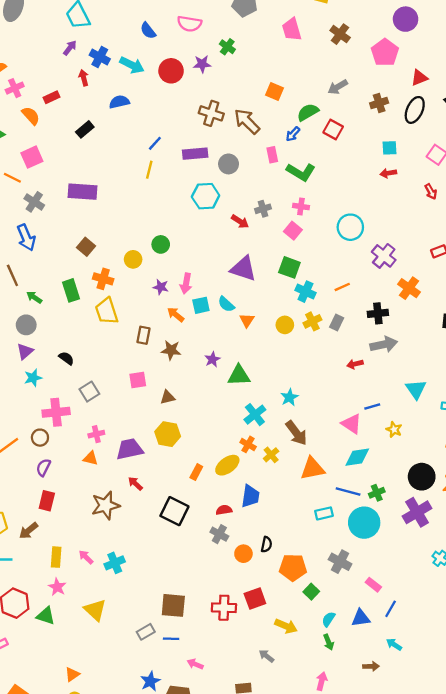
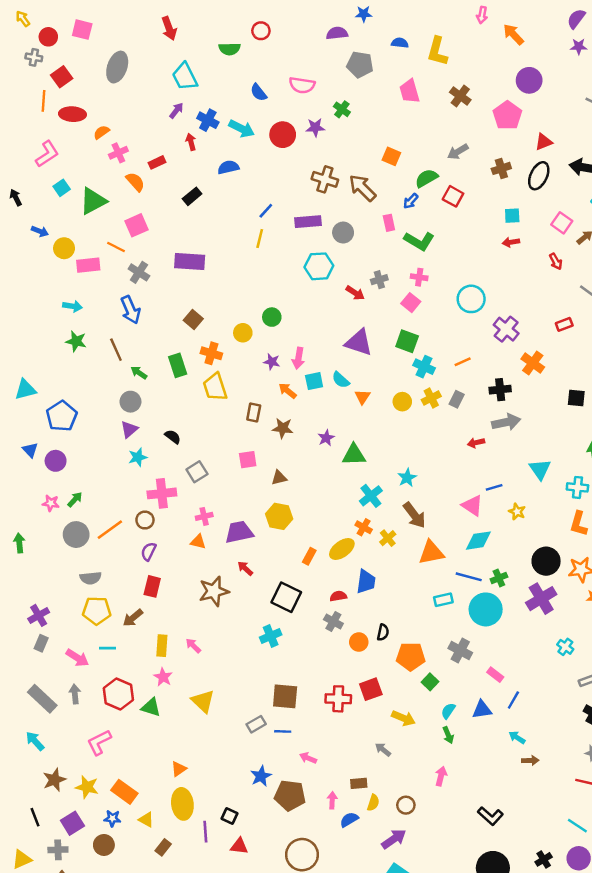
cyan cross: (115, 563) -> (271, 636), moved
brown arrow: (371, 666) -> (530, 760), moved

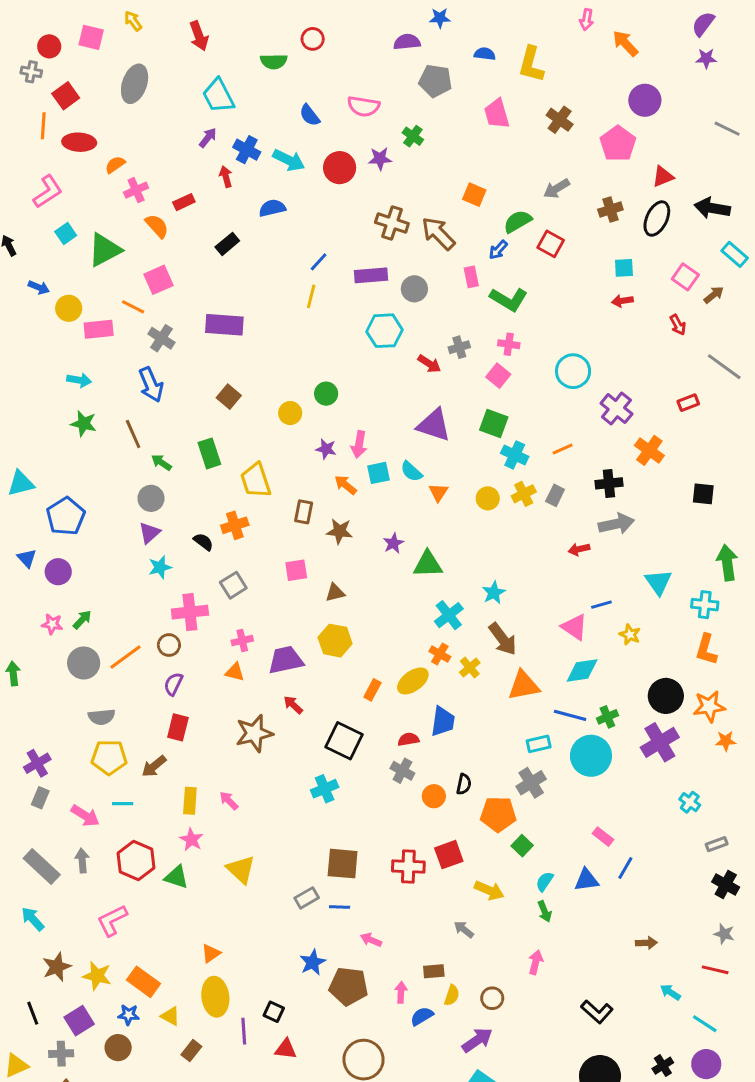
yellow arrow: (23, 19) -> (133, 21), moved
orange cross: (211, 353) -> (235, 525), moved, turned -35
gray cross: (460, 650) -> (531, 783), moved, turned 30
cyan arrow: (517, 737) -> (670, 992), moved

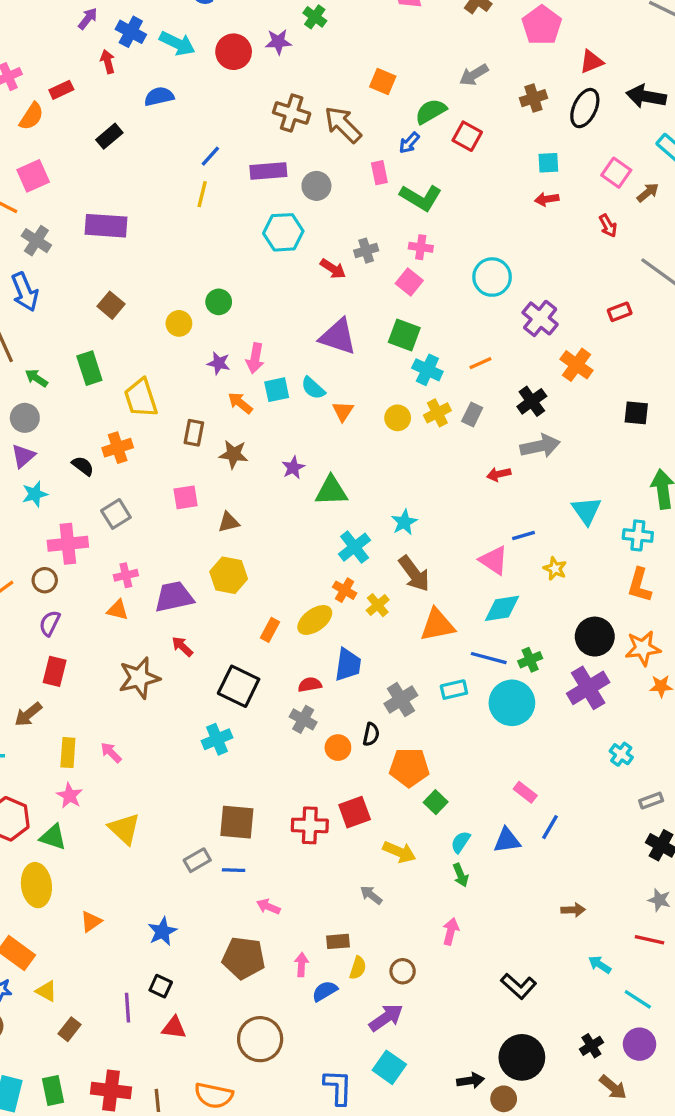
orange semicircle: (157, 226) -> (31, 116), turned 75
black cross: (609, 483) -> (532, 401), turned -30
gray cross: (531, 783) -> (401, 700), moved
blue star: (313, 962) -> (162, 931), moved
yellow ellipse: (215, 997) -> (36, 885), moved

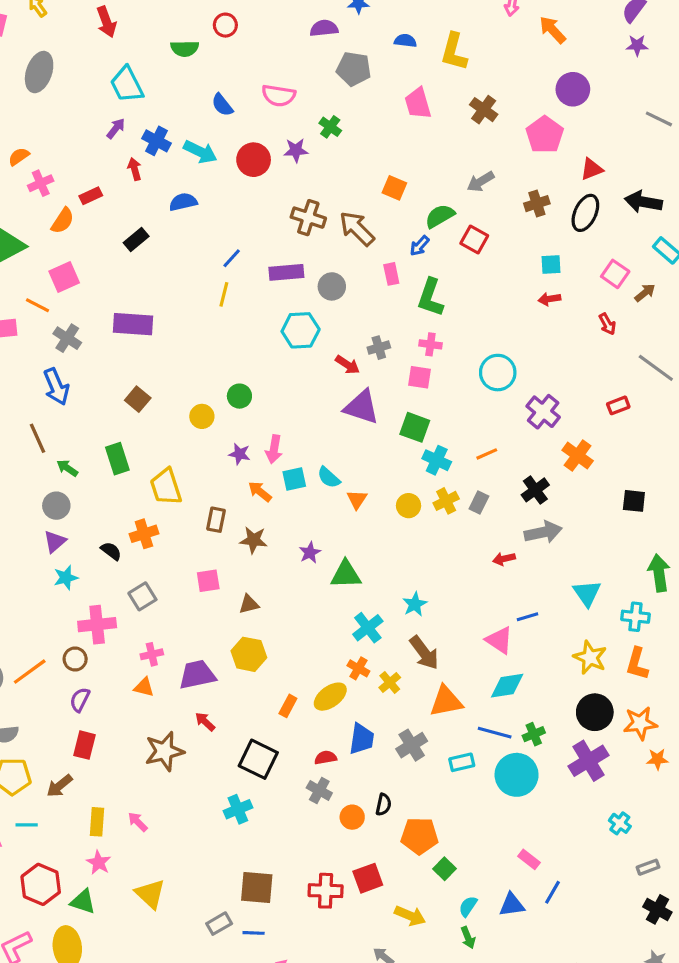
green L-shape: (421, 197) -> (430, 297), turned 78
pink square: (409, 282) -> (419, 377), turned -30
purple triangle: (338, 337) -> (362, 407), moved
yellow star: (555, 569) -> (590, 657), moved, size x1.5
gray cross: (401, 700) -> (412, 745), moved

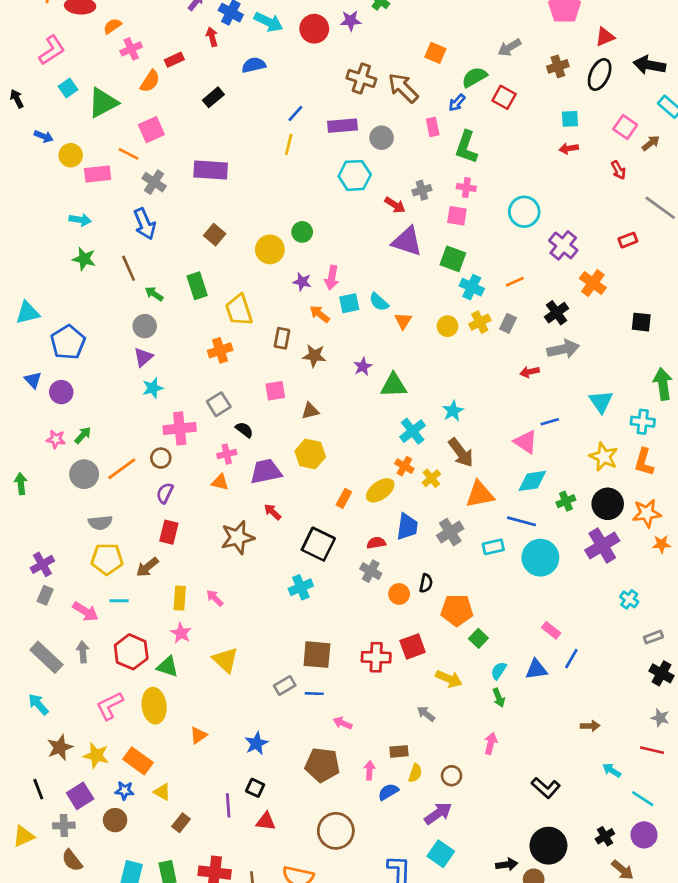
yellow circle: (202, 416) -> (270, 249), size x1.4
black semicircle: (111, 551) -> (244, 430), moved
green cross: (534, 734) -> (566, 501), moved

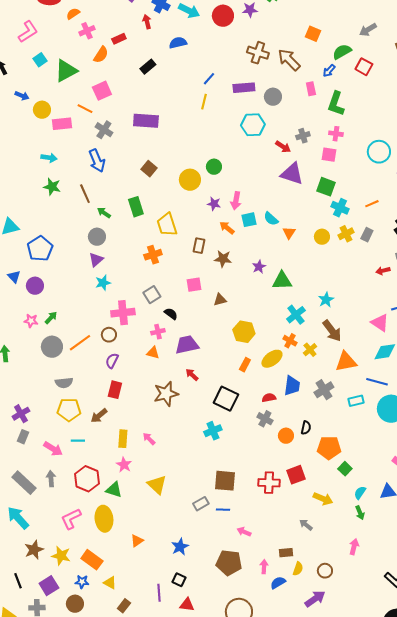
yellow hexagon: (310, 454) -> (244, 332), moved
cyan arrow: (38, 704) -> (18, 518), size x1.4

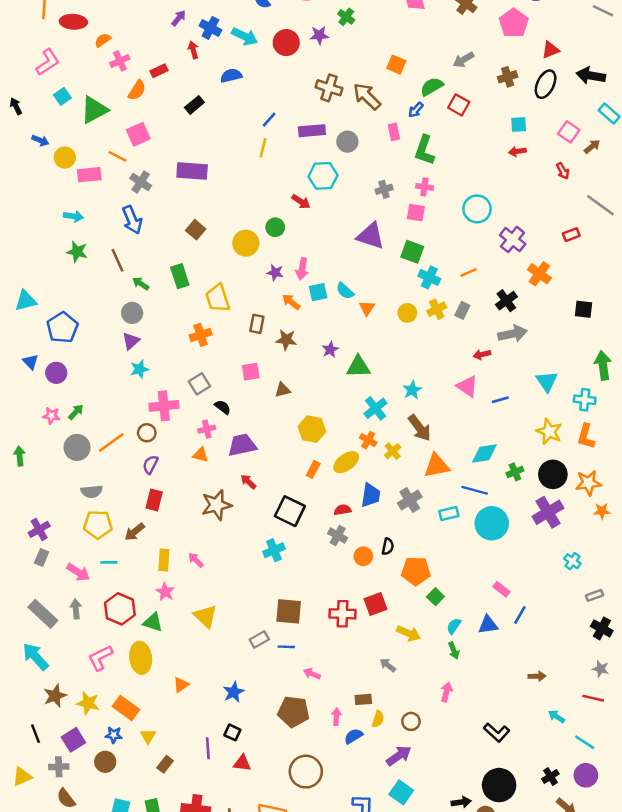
red arrow: (283, 147) -> (301, 202), moved
pink triangle: (380, 323) -> (467, 386), moved
yellow triangle: (110, 583) -> (148, 736), turned 32

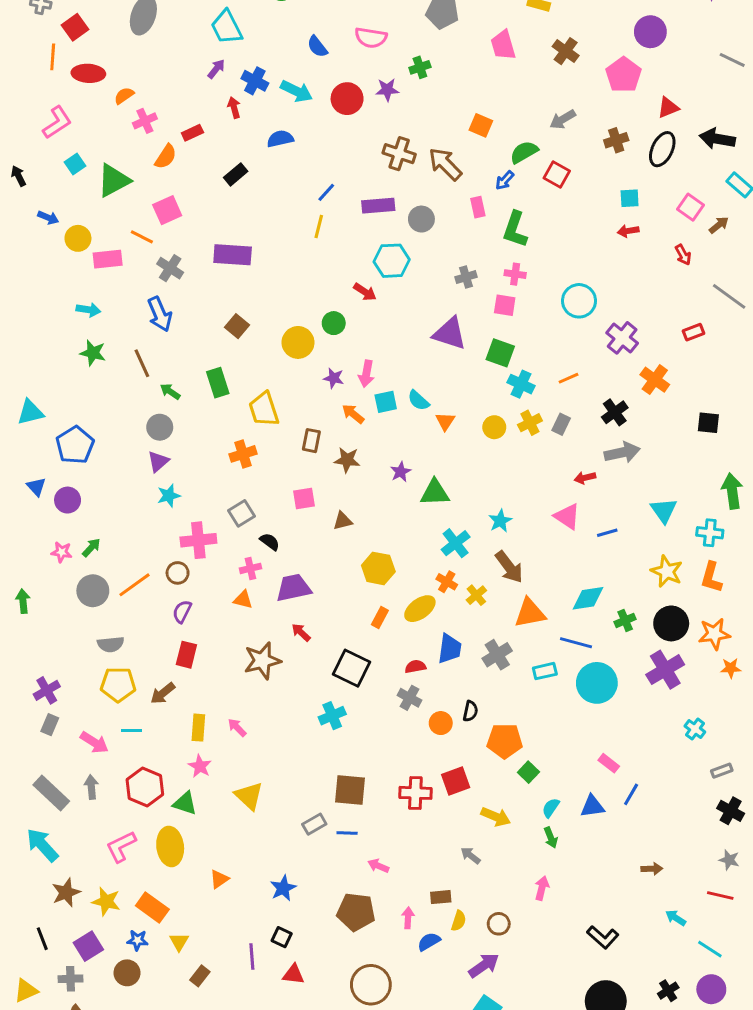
green cross: (346, 17) -> (420, 67), turned 35

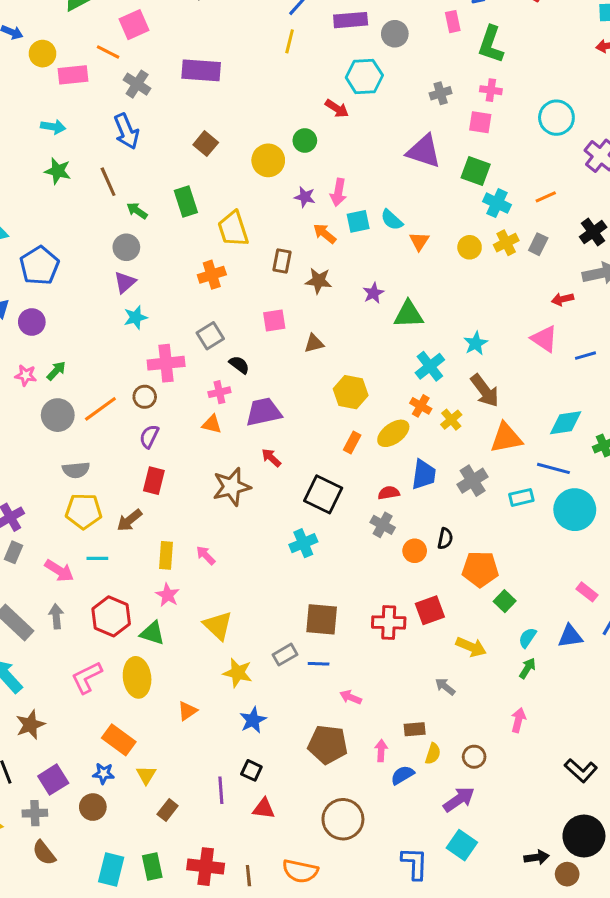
green arrow: (551, 838) -> (527, 668), turned -126
yellow star: (106, 901) -> (238, 673), moved

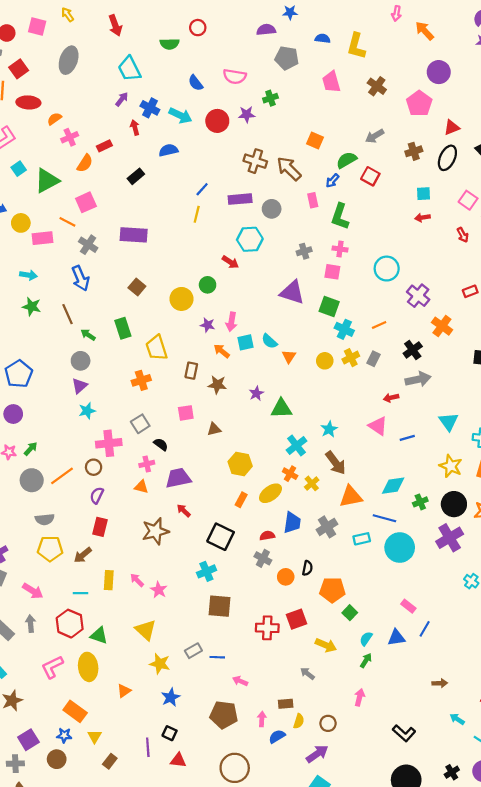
cyan line: (97, 558) -> (81, 593), moved
pink star: (168, 595) -> (159, 590), moved
brown square: (322, 619) -> (219, 606), moved

